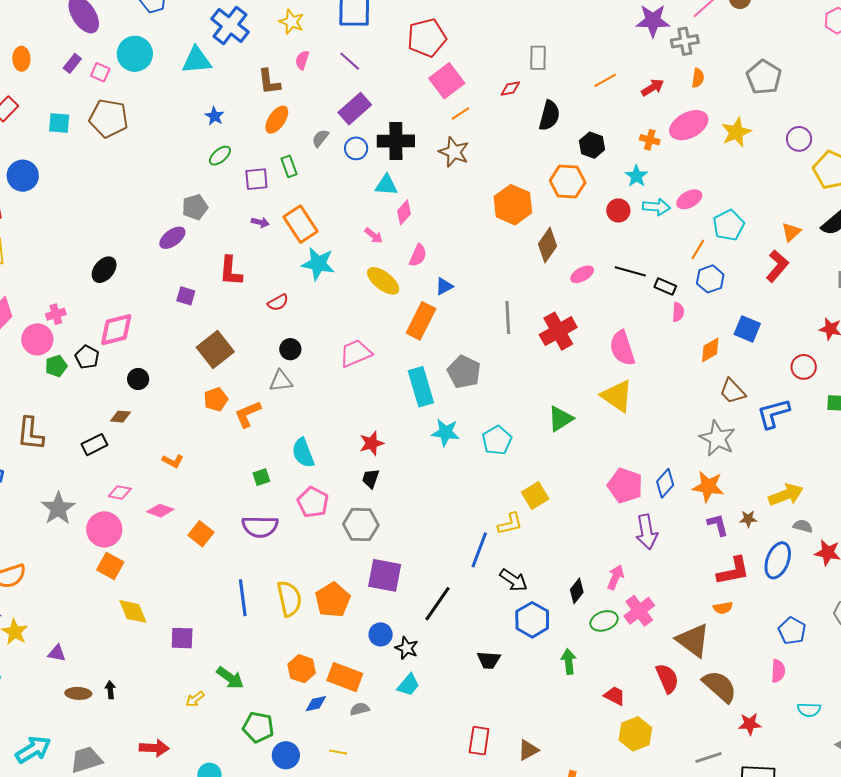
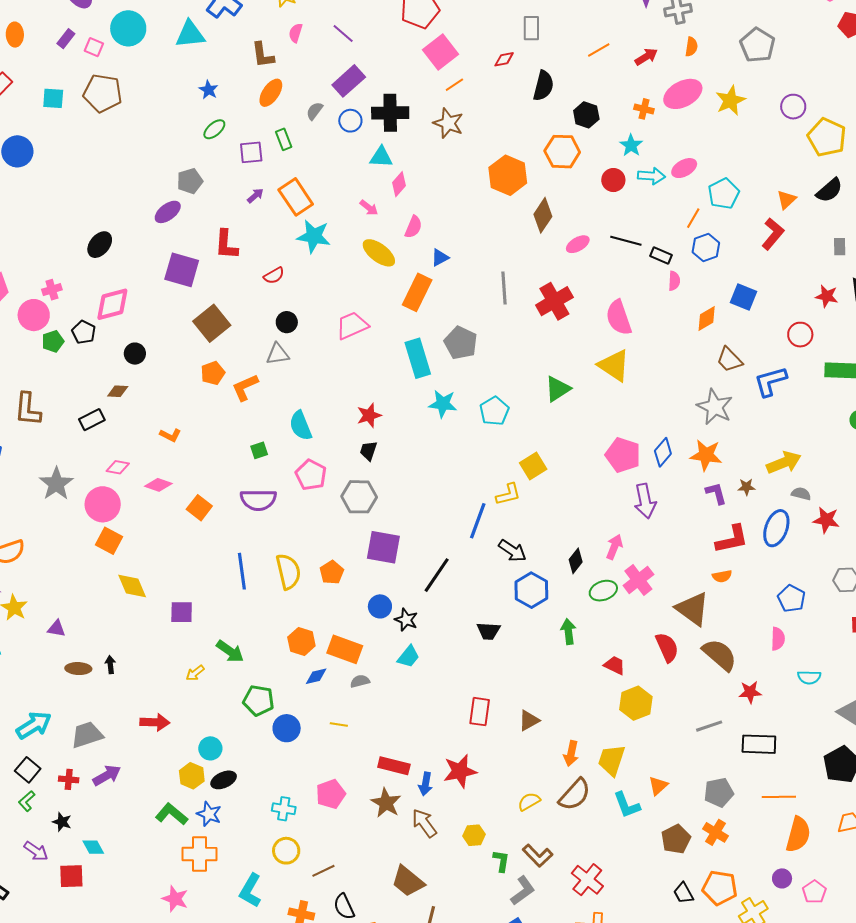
purple arrow: (260, 222) -> (255, 196), turned -54
purple square: (186, 296) -> (182, 270), size x1.8
orange pentagon: (333, 600) -> (332, 572), size x0.7

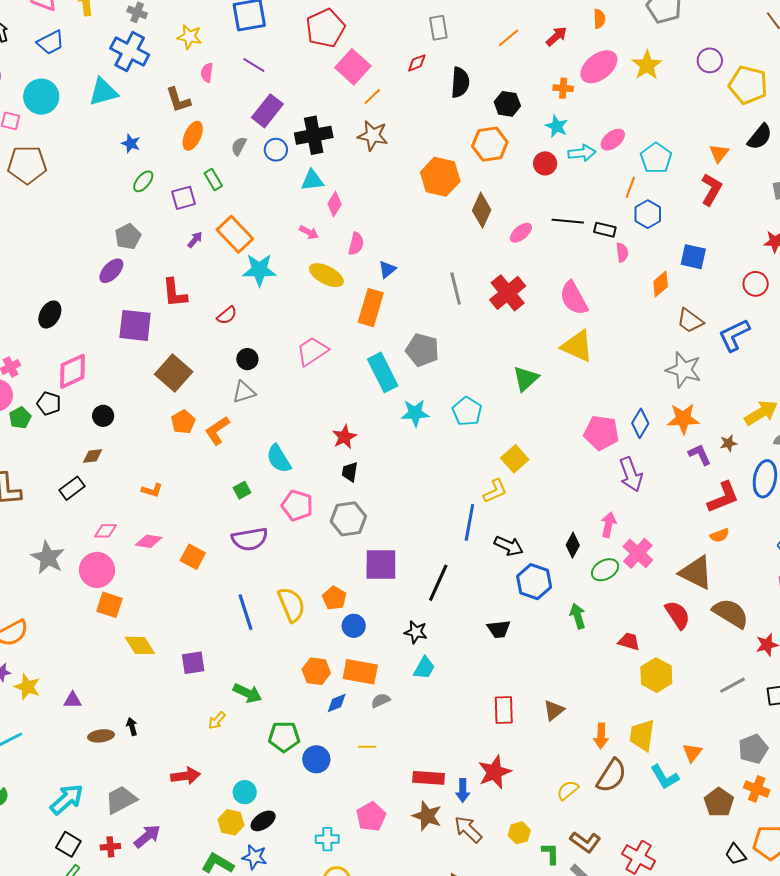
blue circle: (380, 606) -> (354, 626), moved

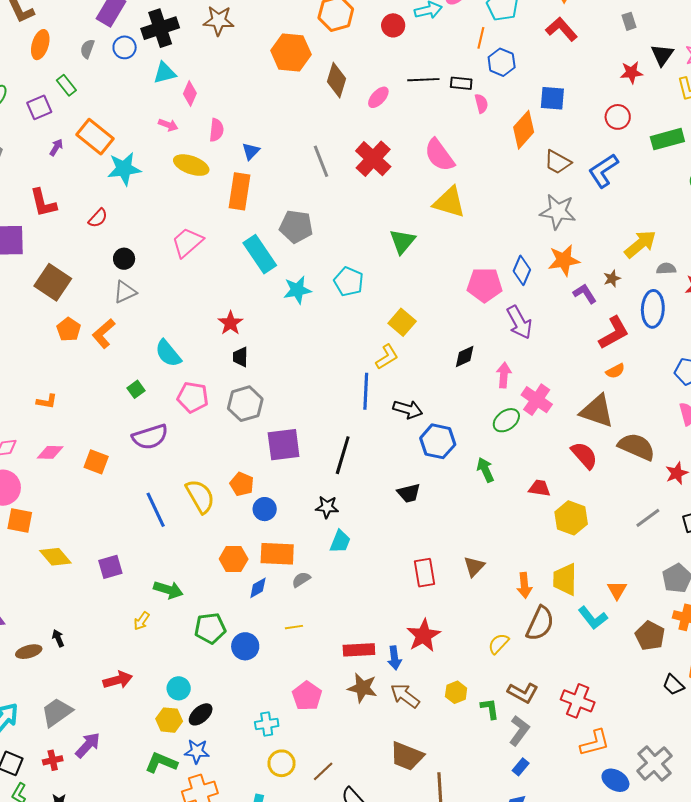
red L-shape: (711, 189) -> (561, 29), turned -64
orange diamond: (661, 284) -> (524, 130), size x1.4
black diamond: (573, 545) -> (465, 357), moved, turned 45

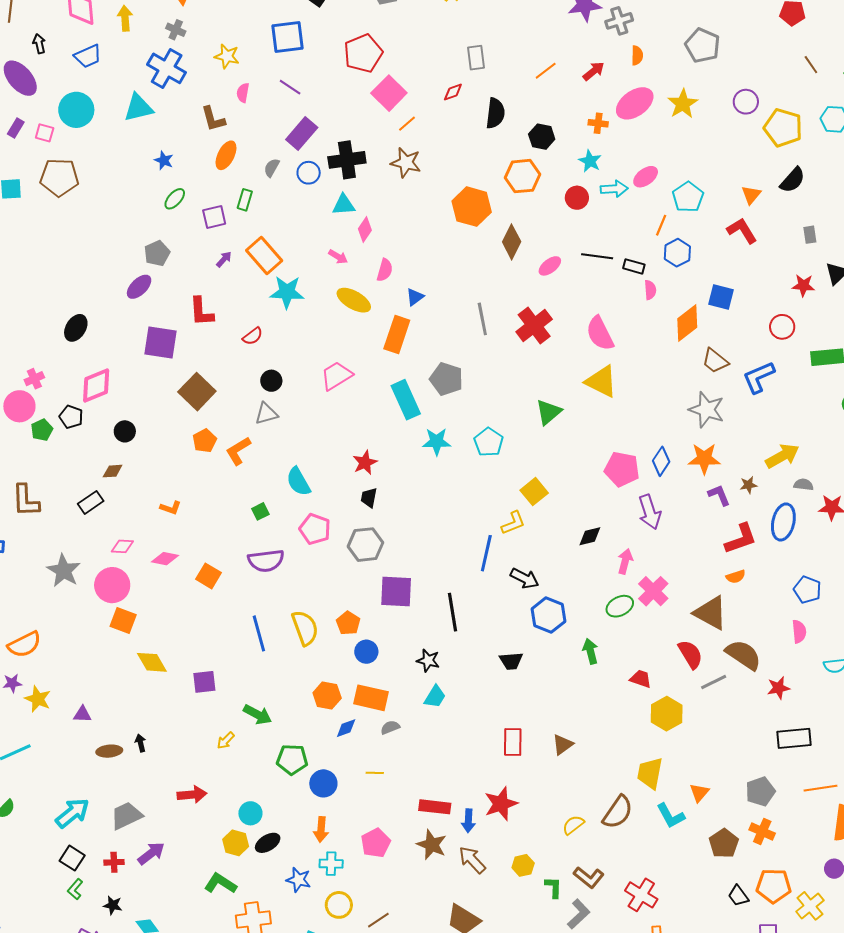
green rectangle: (66, 85) -> (245, 200), turned 45
black line: (343, 455) -> (453, 612), turned -36
gray line: (648, 518) -> (714, 682), moved
orange arrow: (524, 585) -> (321, 829), moved
blue star: (197, 751) -> (299, 880), moved

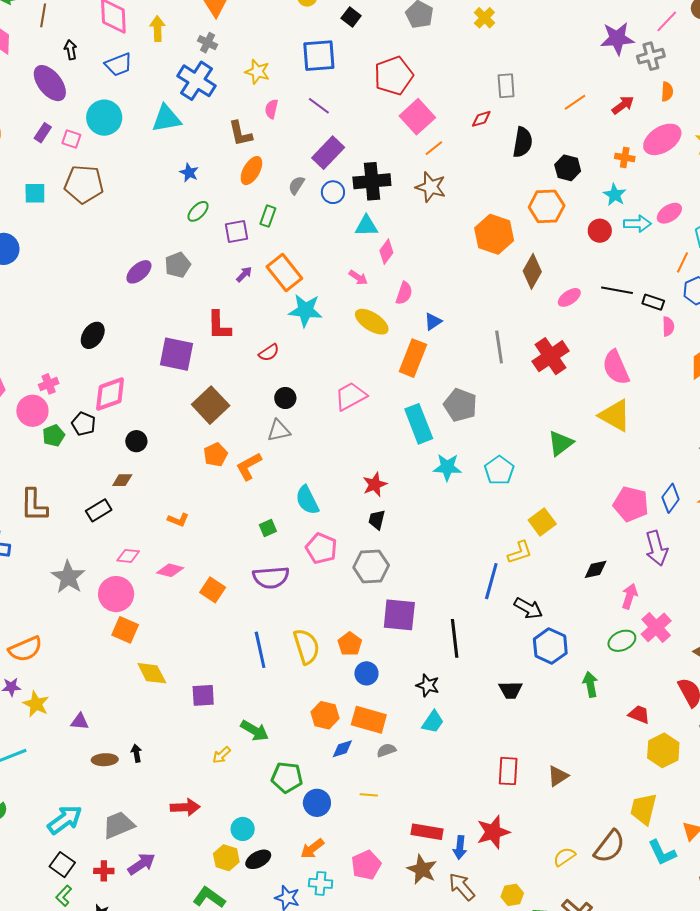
purple ellipse: (139, 287) -> (139, 272), moved
orange arrow: (321, 829) -> (312, 849), turned 45

